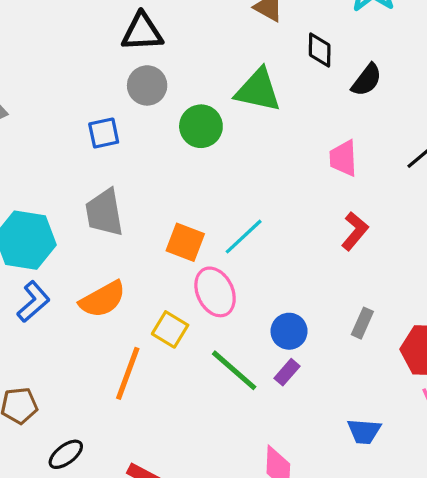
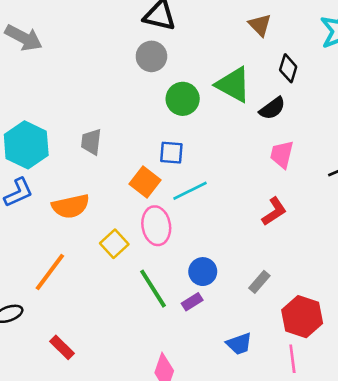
black semicircle: (367, 80) -> (272, 108), moved
blue square: (104, 133) -> (171, 153), moved
gray trapezoid: (104, 213) -> (91, 142), size x0.7
orange line: (128, 373) -> (50, 272), moved
blue trapezoid: (364, 431) -> (239, 344), moved, turned -40

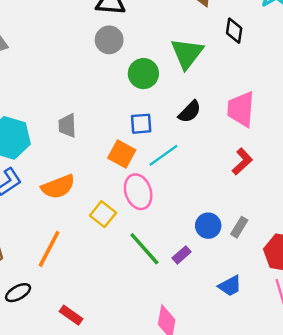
green triangle: (233, 85) -> (187, 53), turned 48
black semicircle: (272, 108) -> (190, 112), moved
pink trapezoid: (282, 154) -> (241, 109), size x1.4
blue circle: (203, 272) -> (208, 226), moved

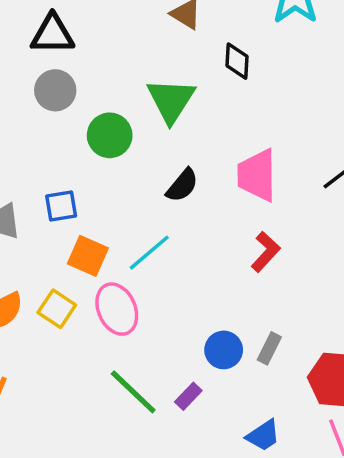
blue square: (141, 124) -> (61, 206), moved
yellow square: (103, 214) -> (57, 309), moved

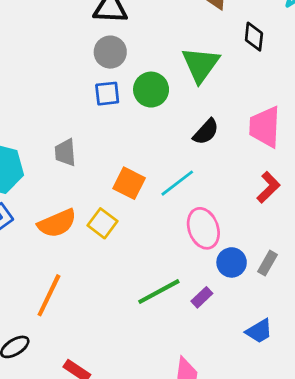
blue square: (61, 206) -> (107, 94), moved
pink ellipse: (117, 309) -> (203, 228), moved
green line: (133, 392) -> (159, 292), turned -75

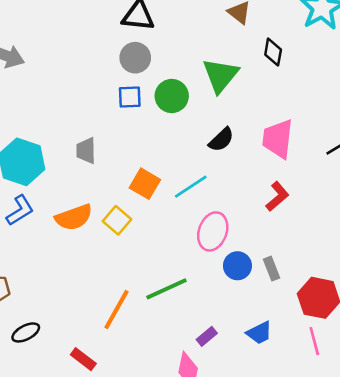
pink ellipse: (203, 228) -> (213, 231), turned 36
gray rectangle: (267, 263) -> (272, 269), turned -55
orange line: (49, 295) -> (116, 310), moved
purple rectangle: (202, 297) -> (207, 336), moved

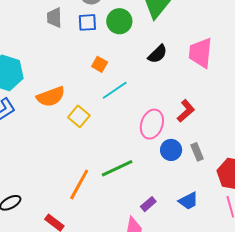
gray trapezoid: (86, 151) -> (54, 18), moved
orange square: (145, 184) -> (100, 64), moved, size x0.7
cyan line: (191, 187) -> (115, 90), moved
red L-shape: (277, 196) -> (186, 111), moved
orange semicircle: (74, 217) -> (51, 97), moved

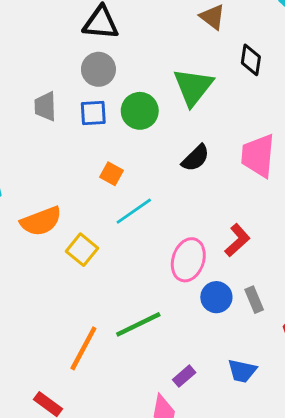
blue trapezoid: (188, 201) -> (242, 371), turned 40

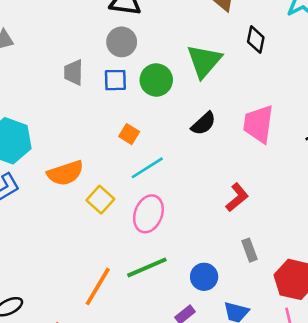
pink ellipse: (188, 260) -> (148, 214), moved
blue circle: (216, 297) -> (204, 277), moved

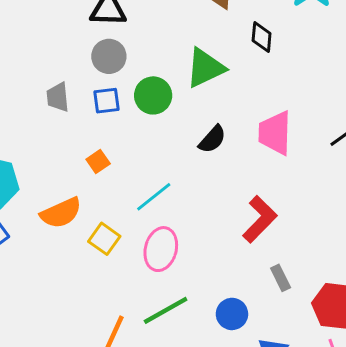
green triangle: (204, 61) -> (205, 68), turned 30
orange square: (129, 134) -> (98, 161), moved, turned 30
red L-shape: (237, 197) -> (260, 219), size x1.4

